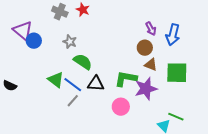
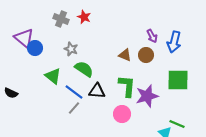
brown triangle: (151, 65) -> (125, 55), moved
green L-shape: (126, 79) -> (127, 86), turned 85
green triangle: (56, 80) -> (53, 76), moved

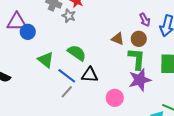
purple triangle: (24, 38) -> (17, 22), turned -40
gray star: (71, 49) -> (69, 16), moved
green L-shape: (127, 86) -> (137, 59), moved

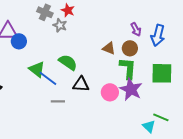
blue line: (67, 76) -> (48, 78), moved
purple star: (140, 80) -> (131, 89), turned -30
gray line: (67, 92) -> (58, 101), turned 48
pink circle: (115, 98) -> (110, 92), moved

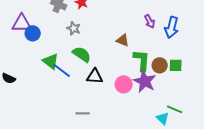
gray star: (60, 25) -> (74, 28), moved
brown circle: (130, 48) -> (160, 65), moved
green square: (162, 73) -> (176, 65), size x0.6
gray line: (58, 101) -> (83, 113), moved

